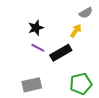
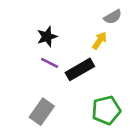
gray rectangle: (32, 85) -> (42, 112), turned -42

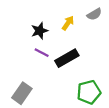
yellow arrow: (100, 41) -> (68, 23), moved
gray rectangle: (42, 112) -> (22, 93), moved

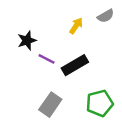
black star: (39, 31) -> (27, 41), moved
gray rectangle: (22, 93) -> (50, 105), moved

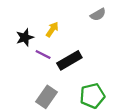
yellow arrow: (76, 26) -> (52, 29), moved

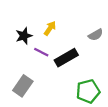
gray semicircle: (98, 15) -> (96, 35), moved
gray rectangle: (47, 97) -> (23, 86), moved

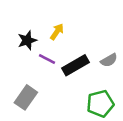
gray semicircle: (96, 35) -> (109, 60), moved

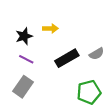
yellow arrow: (57, 32) -> (50, 28), turned 56
purple line: (47, 59) -> (26, 59), moved

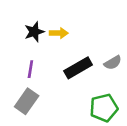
black star: (24, 36) -> (34, 32), moved
purple line: (26, 59) -> (30, 69), turned 72

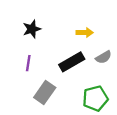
yellow arrow: (59, 33) -> (85, 33), moved
gray rectangle: (27, 101) -> (45, 93), moved

